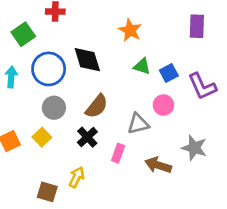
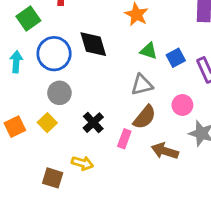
pink circle: (163, 105) -> (182, 105), moved
brown semicircle: (97, 106) -> (145, 117), moved
gray triangle: (138, 124) -> (142, 85), moved
yellow arrow: (77, 177) -> (82, 163), turned 80

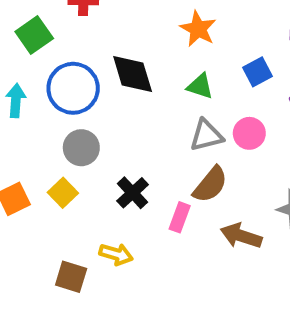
green triangle: (149, 51) -> (200, 86), moved
blue square: (176, 58) -> (257, 72), moved
pink circle: (182, 105) -> (249, 133), moved

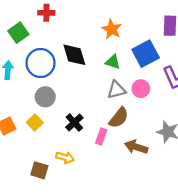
blue square: (257, 72) -> (146, 54), size x1.6

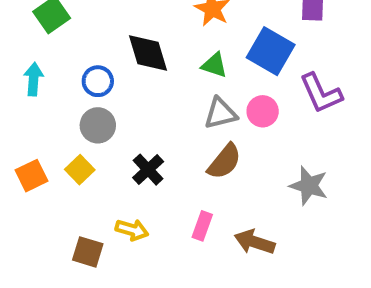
blue square: (146, 54) -> (271, 51), turned -32
blue circle: (41, 63) -> (98, 81), moved, size x0.6
pink rectangle: (101, 136) -> (202, 226), moved
brown arrow: (136, 147) -> (255, 242), moved

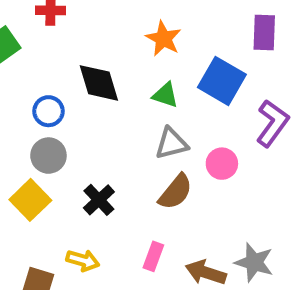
purple L-shape: (321, 93) -> (272, 123), turned -120
pink circle: (263, 111) -> (222, 164), moved
yellow square: (80, 170) -> (30, 200), size x1.4
gray star: (309, 186) -> (254, 262), moved

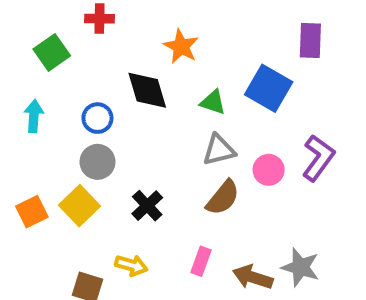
orange star: (163, 39) -> (181, 46), moved
purple L-shape: (272, 123) -> (318, 158), moved

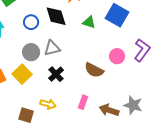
blue circle: (97, 118) -> (31, 22), moved
gray triangle: (219, 150) -> (52, 48), moved
brown semicircle: (223, 198) -> (94, 70), turned 78

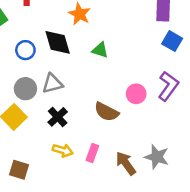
blue square: (117, 15) -> (172, 41), moved, size x0.7
yellow arrow: (48, 104) -> (63, 150), moved
brown arrow: (109, 110) -> (126, 163), turned 36

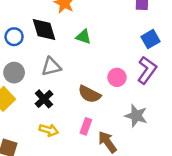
blue square: (172, 41) -> (150, 39), moved, turned 30
gray triangle: (52, 84) -> (51, 67), moved
pink rectangle: (92, 153) -> (86, 126), moved
gray star: (157, 157) -> (136, 116), moved

